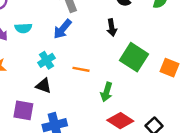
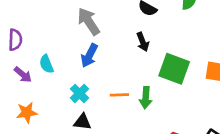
cyan semicircle: (23, 28) -> (46, 64), turned 84
green arrow: (107, 92) -> (146, 98), moved

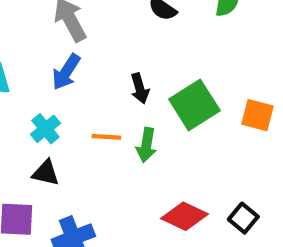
black arrow: (143, 42) -> (140, 88), moved
green square: (174, 69) -> (194, 105), turned 32

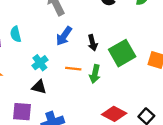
blue arrow: (66, 72) -> (64, 36), moved

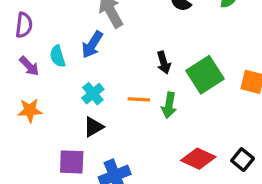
blue arrow: (64, 36) -> (92, 45), moved
black triangle: (39, 87) -> (93, 127), turned -42

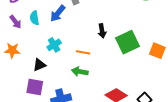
green arrow: (169, 105) -> (80, 72), moved, turned 84
black triangle: (93, 127) -> (39, 65), moved

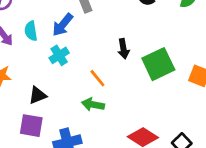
cyan cross: (54, 45) -> (59, 55), moved
orange line: (83, 52) -> (97, 78), turned 40

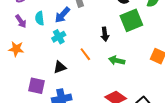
green square: (158, 64) -> (131, 20), moved
black triangle: (38, 95) -> (60, 67), moved
green arrow: (93, 105) -> (117, 60), moved

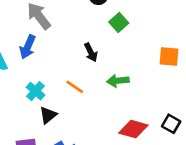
green square: (131, 20) -> (119, 23), size x0.6
cyan cross: (59, 37) -> (35, 91), moved

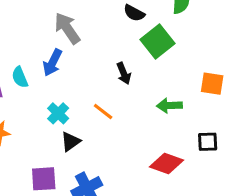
green square: (119, 23) -> (158, 41), size x1.5
green arrow: (118, 81) -> (169, 106), moved
black square: (171, 124) -> (208, 142), moved, turned -36

